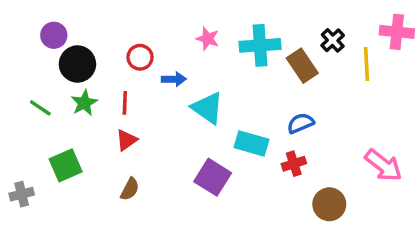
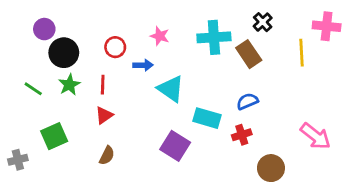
pink star: (208, 39) -> (160, 36), moved
black cross: (333, 40) -> (263, 22), moved

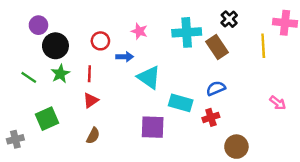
pink arrow: (315, 136) -> (278, 103), moved, size x0.6
purple square: (175, 146) -> (153, 127), turned -30

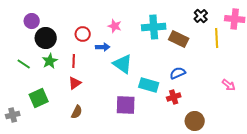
black cross: (229, 19) -> (201, 16), moved
brown rectangle: (217, 47) -> (179, 39), turned -30

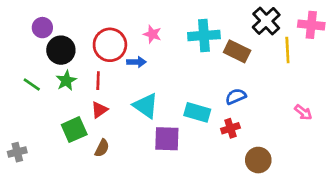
black cross: (201, 16) -> (266, 21), size x1.5
red circle: (83, 34) -> (110, 45), size x1.6
cyan triangle: (123, 64) -> (146, 106), moved
green square: (39, 98) -> (74, 130), moved

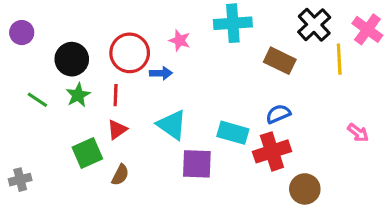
pink cross: (311, 25) -> (367, 29), turned 30
purple circle: (42, 28) -> (22, 33), moved
cyan cross: (204, 36) -> (233, 23), moved
red cross: (230, 128) -> (272, 151), size x1.6

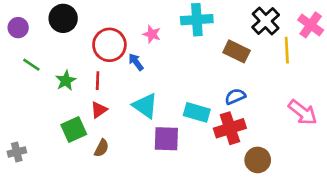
black circle: (72, 59) -> (63, 18), moved
blue arrow: (161, 73) -> (136, 62), turned -126
green line: (37, 100) -> (31, 65), moved
pink arrow: (358, 133) -> (303, 112), size x1.6

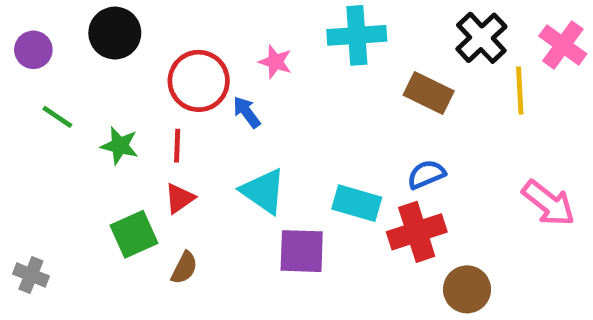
green star: (66, 81) -> (120, 146), turned -30
gray cross: (17, 152) -> (31, 275), turned 36

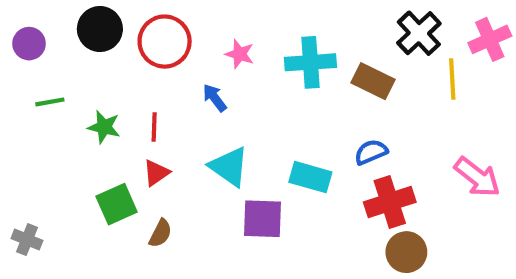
cyan cross: (357, 35) -> (310, 62), moved
pink cross: (563, 45) -> (490, 39), turned 30
red circle: (199, 81) -> (165, 42), moved
green line: (57, 117) -> (50, 102), turned -44
red cross: (417, 232) -> (390, 202), moved

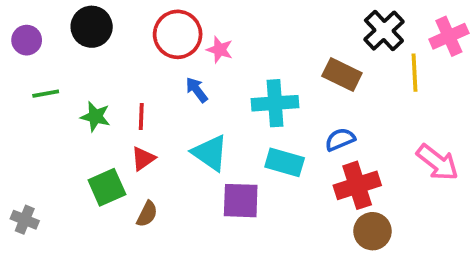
red circle: (165, 42) -> (178, 34), moved
cyan cross: (310, 62) -> (275, 103), moved

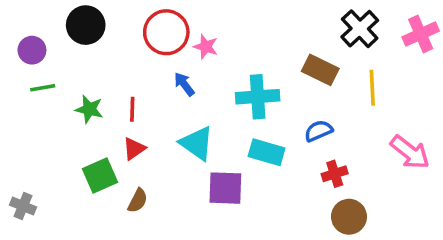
purple circle: (27, 40) -> (32, 50), moved
yellow line: (415, 73) -> (372, 88), moved
red cross: (357, 185) -> (335, 174), size x0.6

